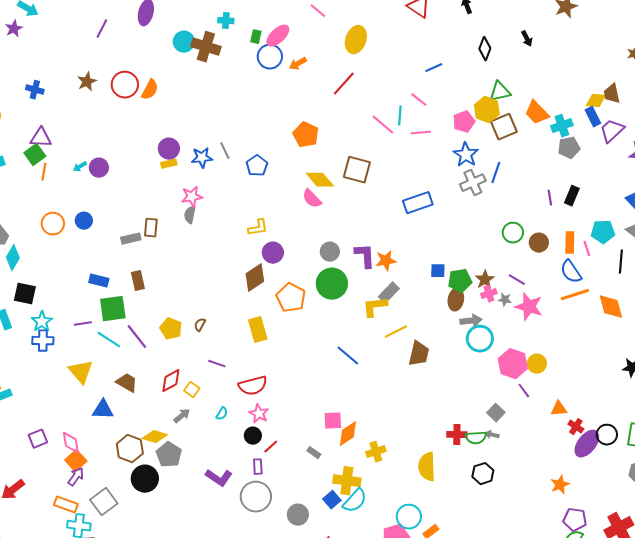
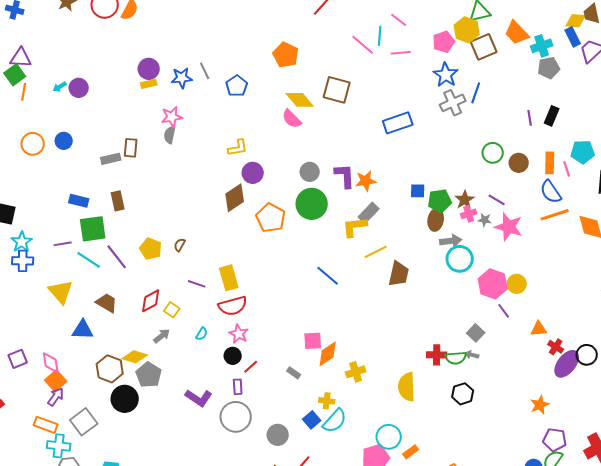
yellow rectangle: (258, 330) -> (229, 278), moved
yellow cross: (347, 481) -> (327, 401), size x0.6

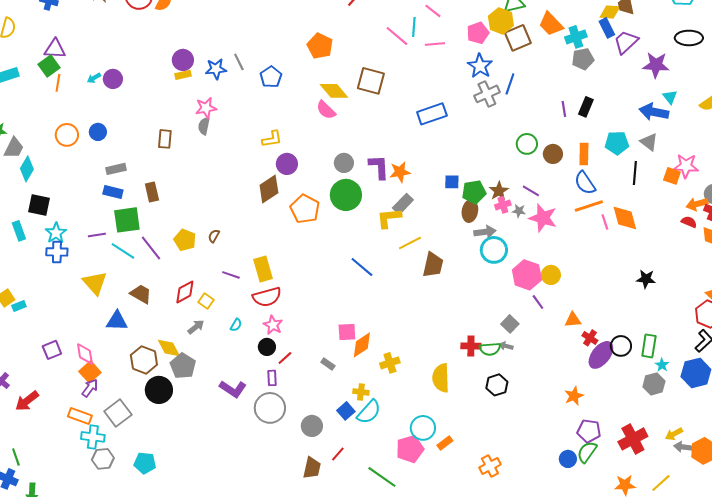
gray rectangle: (111, 159) -> (116, 169), moved
pink line: (567, 169) -> (605, 222), moved
yellow diamond: (135, 357) -> (169, 348), turned 45

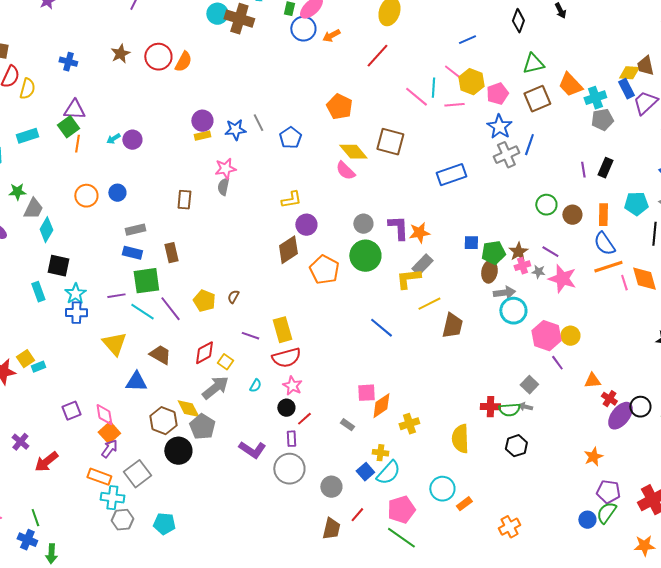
yellow hexagon: (501, 21) -> (471, 82), moved
gray arrow: (196, 327) -> (215, 388), size x1.6
pink pentagon: (410, 449) -> (401, 510), moved

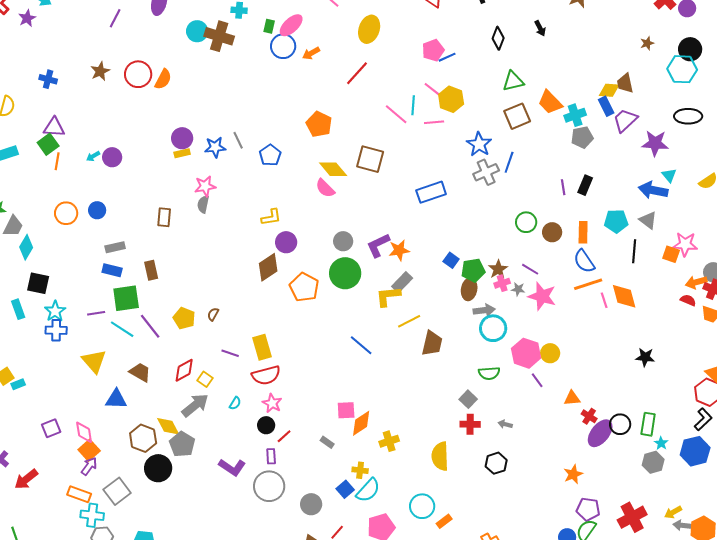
pink pentagon: (497, 94) -> (433, 50), moved
purple L-shape: (398, 228) -> (378, 245), turned -112
blue square: (471, 243) -> (451, 260), turned 35
gray square: (529, 385) -> (468, 399), moved
green semicircle: (509, 410) -> (489, 373), moved

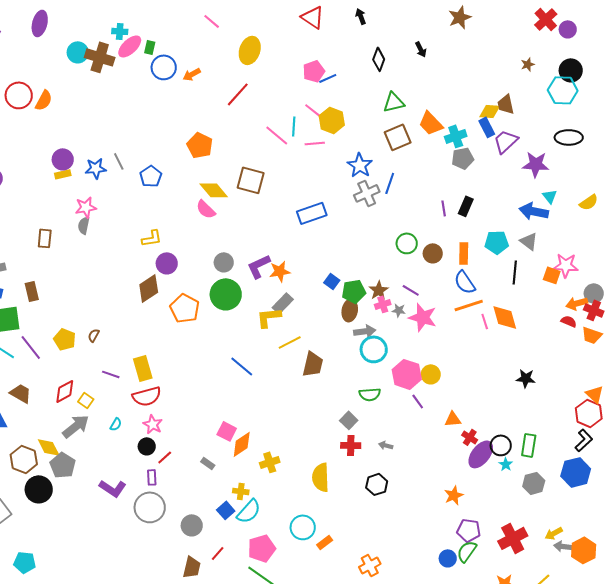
pink ellipse: (291, 25) -> (130, 46), moved
pink square: (346, 410) -> (227, 431), turned 30
cyan star: (661, 443) -> (506, 464), moved

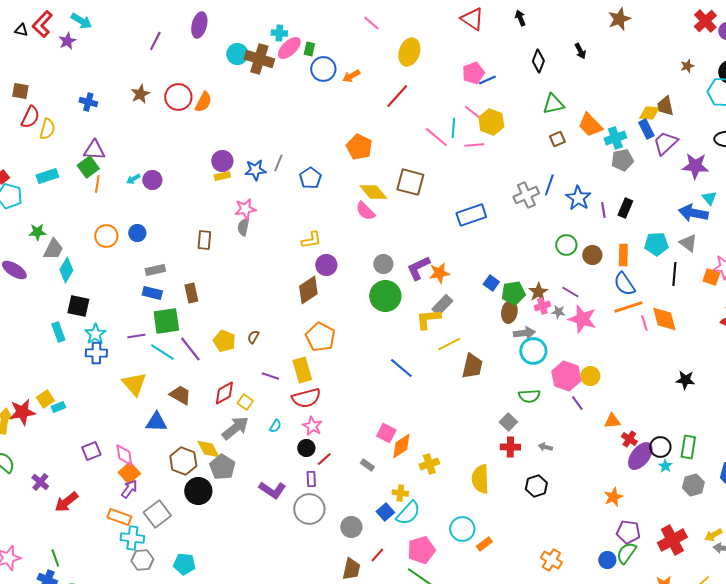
brown square: (398, 137) -> (557, 139), size x0.6
gray line: (119, 161) -> (278, 163), turned 48
blue star: (360, 165) -> (578, 198), moved
orange pentagon: (185, 308) -> (320, 337), moved
orange cross: (370, 565) -> (551, 560), moved, turned -30

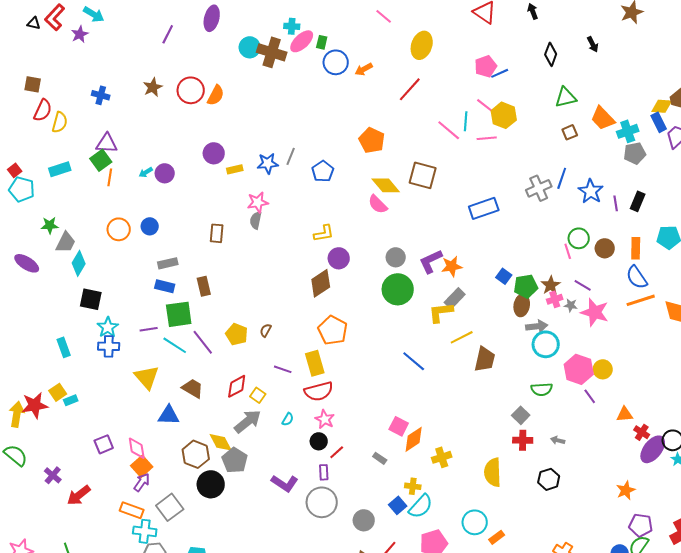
purple circle: (222, 161) -> (214, 153), moved
pink line: (644, 323) -> (568, 251), moved
cyan rectangle: (58, 332) -> (64, 347), moved

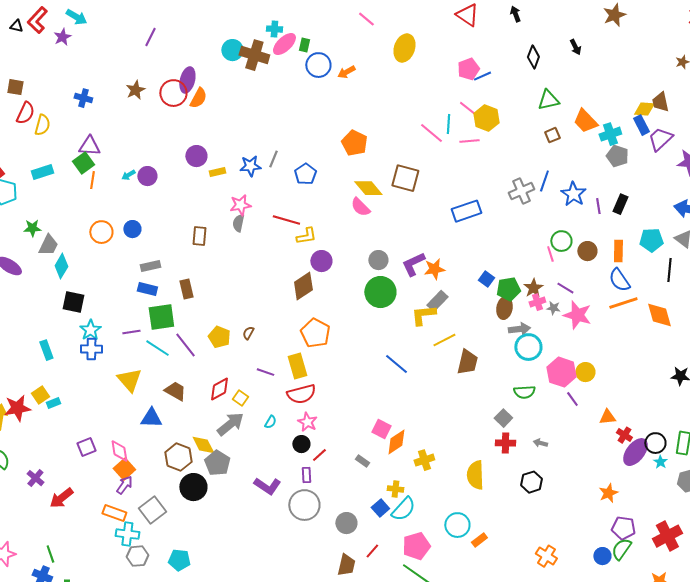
purple ellipse: (212, 18) -> (187, 80), moved
red line: (410, 89) -> (286, 220), moved, turned 64
gray pentagon: (635, 153) -> (617, 156), turned 30

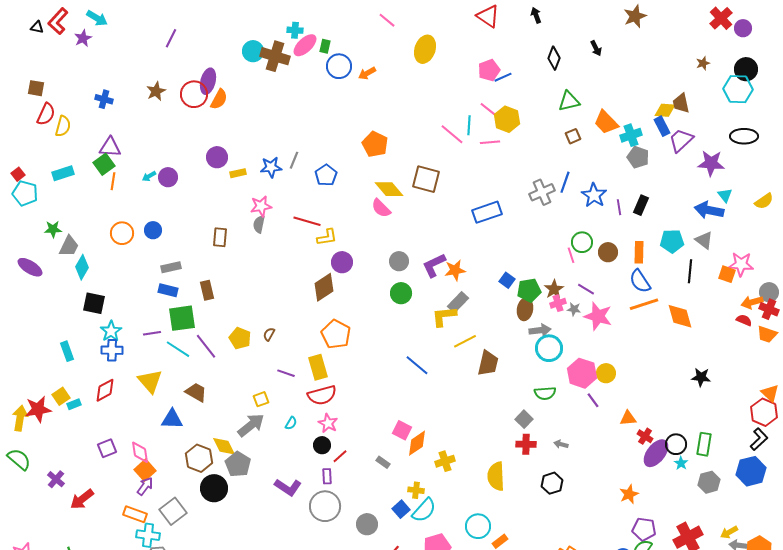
green circle: (380, 292) -> (401, 293), size x0.7
red diamond: (219, 389) -> (105, 390), moved
yellow square: (240, 398) -> (261, 399), turned 35

